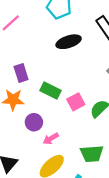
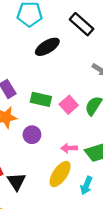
pink arrow: (51, 139) -> (69, 148), moved, turned 42

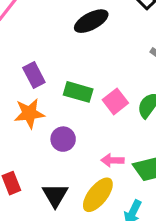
black triangle: (17, 182) -> (55, 195), moved

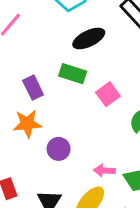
green rectangle: (78, 92) -> (73, 74), moved
pink square: (115, 101) -> (108, 94), moved

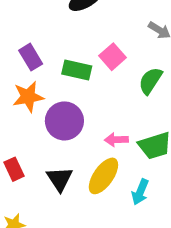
green rectangle: (73, 74) -> (77, 70), moved
purple circle: (59, 149) -> (64, 121), size x1.5

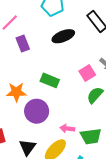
purple rectangle: (31, 57) -> (23, 44), moved
pink square: (112, 57) -> (87, 73), moved

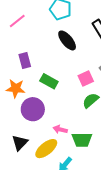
black ellipse: (63, 36) -> (67, 40), turned 65
purple rectangle: (23, 44) -> (25, 61), moved

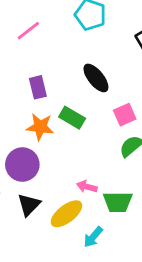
black ellipse: (67, 40) -> (96, 78), moved
orange star: (16, 89) -> (40, 127), moved
purple circle: (33, 109) -> (22, 165), moved

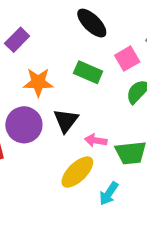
purple rectangle: (38, 87) -> (17, 40), moved, turned 65
green rectangle: (72, 118) -> (88, 72), moved
black triangle: (29, 205) -> (66, 121), moved

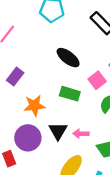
pink arrow: (96, 140) -> (81, 134), moved

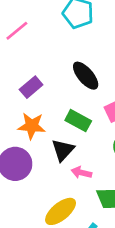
purple rectangle: (15, 76) -> (31, 87), moved
black triangle: (58, 131) -> (63, 150), moved

